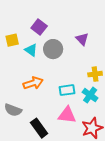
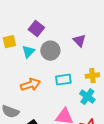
cyan triangle: (31, 50) -> (28, 52), turned 40
cyan rectangle: (67, 90) -> (63, 80), moved

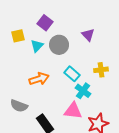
cyan rectangle: (63, 80) -> (72, 74), turned 49
cyan cross: (87, 97) -> (83, 91), moved

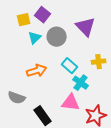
purple triangle: (88, 35) -> (86, 27), size x1.5
yellow square: (18, 36) -> (24, 20), moved

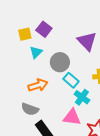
gray circle: (57, 37) -> (60, 62), moved
gray semicircle: (17, 98) -> (30, 109), moved

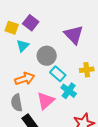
yellow square: (25, 34) -> (12, 28), turned 32
gray semicircle: (30, 109) -> (17, 103), turned 60
pink triangle: (72, 117) -> (46, 101), moved, turned -48

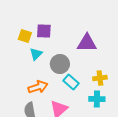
purple square: (31, 23) -> (44, 31), turned -35
purple triangle: (74, 35) -> (87, 43), turned -45
cyan cross: (69, 91) -> (97, 99), moved, turned -35

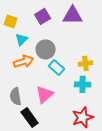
purple square: (44, 31) -> (43, 16), moved, turned -35
purple triangle: (87, 43) -> (73, 15), moved
orange arrow: (38, 87) -> (24, 61), moved

